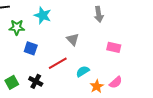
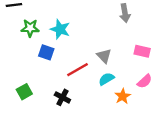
cyan star: (43, 15) -> (60, 29), moved
gray triangle: (73, 39) -> (104, 56), moved
black cross: (36, 81) -> (62, 97), moved
pink semicircle: (116, 82) -> (145, 81), moved

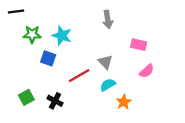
gray arrow: (125, 13) -> (108, 19), moved
pink rectangle: (142, 51) -> (139, 45), moved
pink semicircle: (145, 81) -> (147, 71), moved
black cross: (62, 97) -> (55, 101), moved

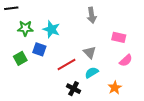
green square: (26, 97) -> (20, 58), moved
black cross: (55, 101) -> (74, 89), moved
orange star: (124, 102) -> (115, 88), moved

